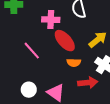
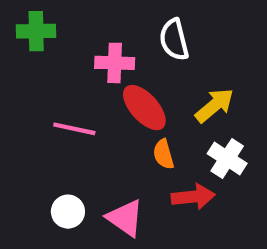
pink line: (32, 51) -> (74, 129), turned -36
orange semicircle: (74, 63) -> (163, 154), turned 72

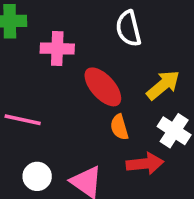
pink cross: (115, 63) -> (57, 49), moved
pink line: (74, 129) -> (23, 120), moved

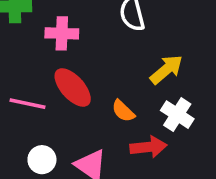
red ellipse: (103, 87) -> (73, 87), moved
orange semicircle: (119, 127) -> (123, 111), turned -30

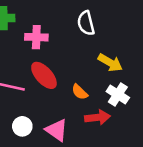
yellow arrow: (166, 69) -> (110, 63), turned 70

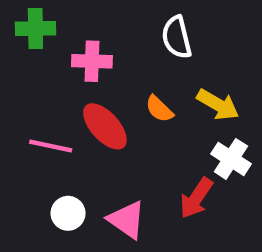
orange semicircle: (80, 92) -> (159, 109), moved
red arrow: (97, 117) -> (196, 198), turned 130

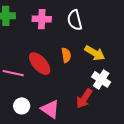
pink cross: (92, 61) -> (42, 19), moved
orange semicircle: (159, 109) -> (66, 55), turned -144

